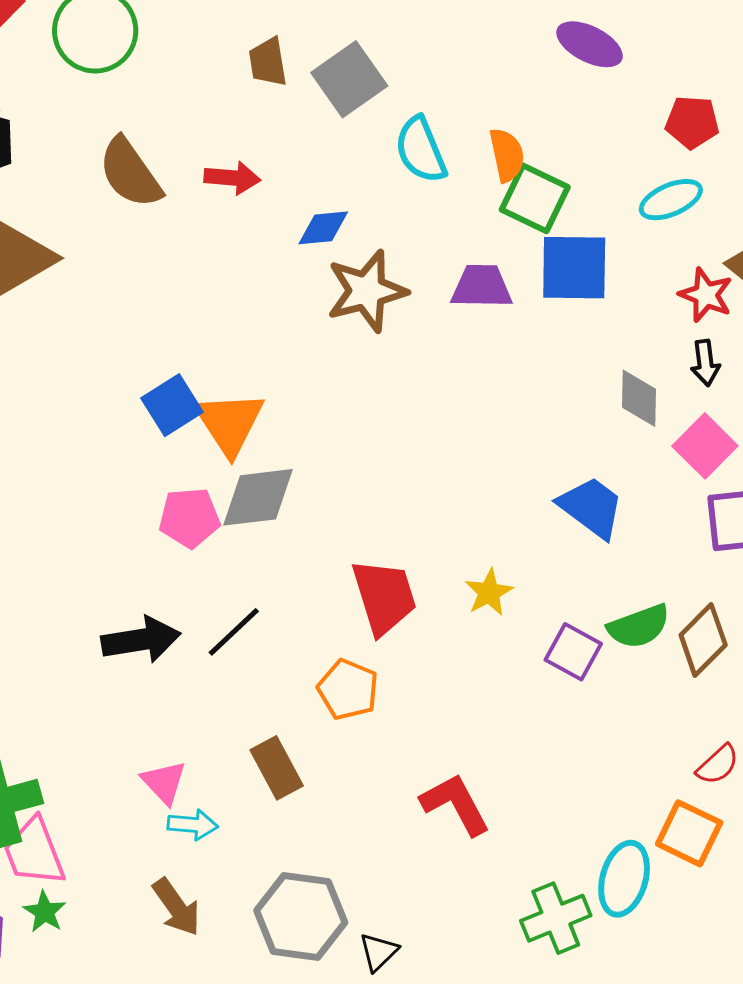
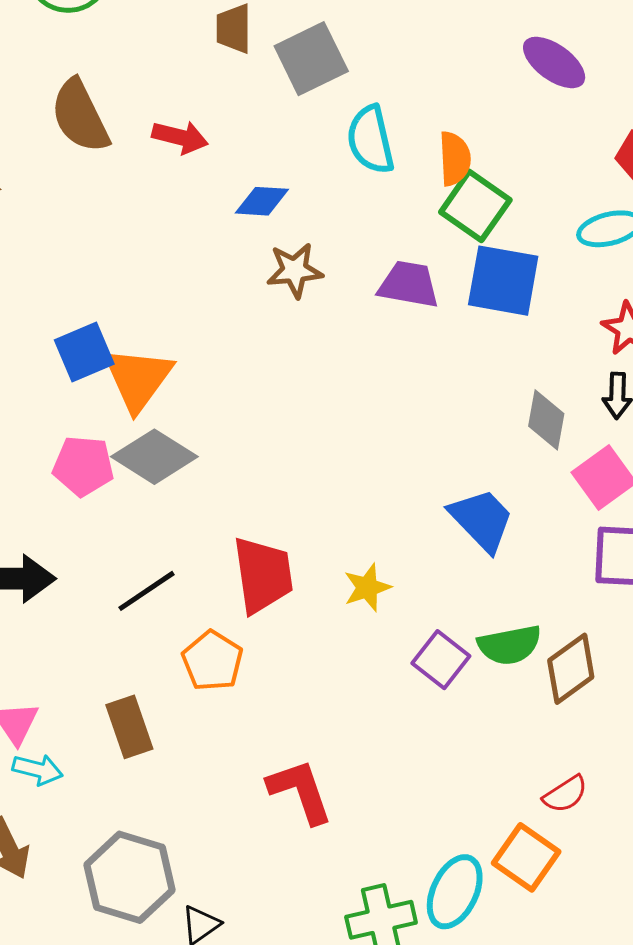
brown star: (367, 291) -> (295, 270), size x0.7
gray diamond: (258, 497) -> (154, 457), turned 30
black line: (234, 632) -> (147, 591), moved

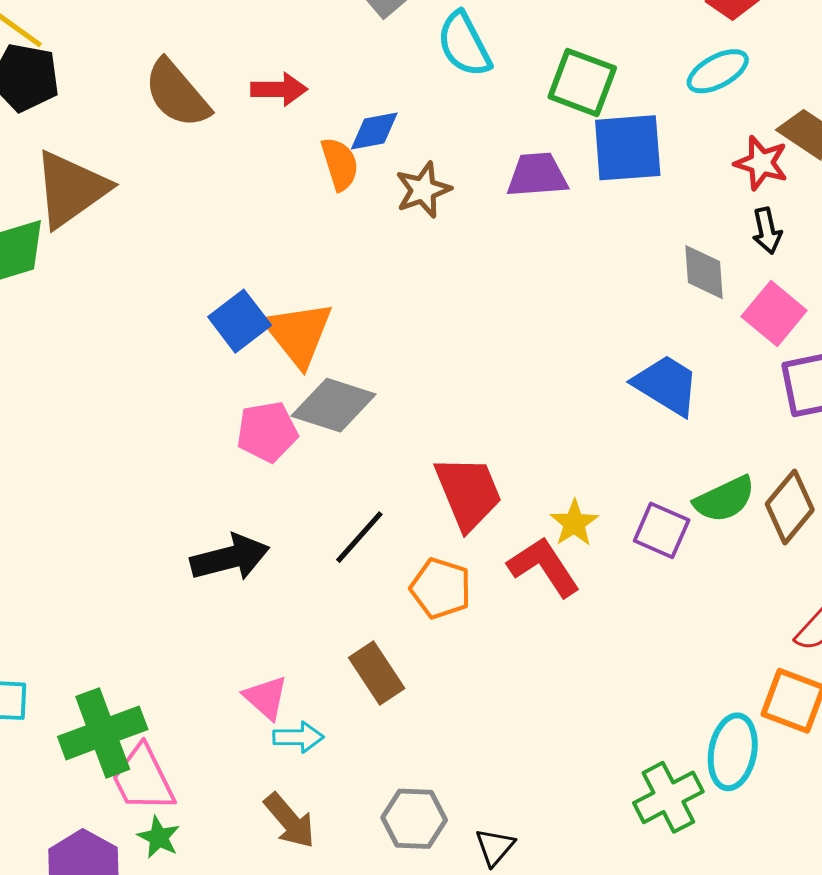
orange semicircle: (455, 159) -> (340, 164), moved
yellow star: (367, 588) -> (574, 523), moved
red L-shape: (300, 791) -> (544, 567), moved
gray hexagon: (130, 877) -> (414, 819), size x0.7

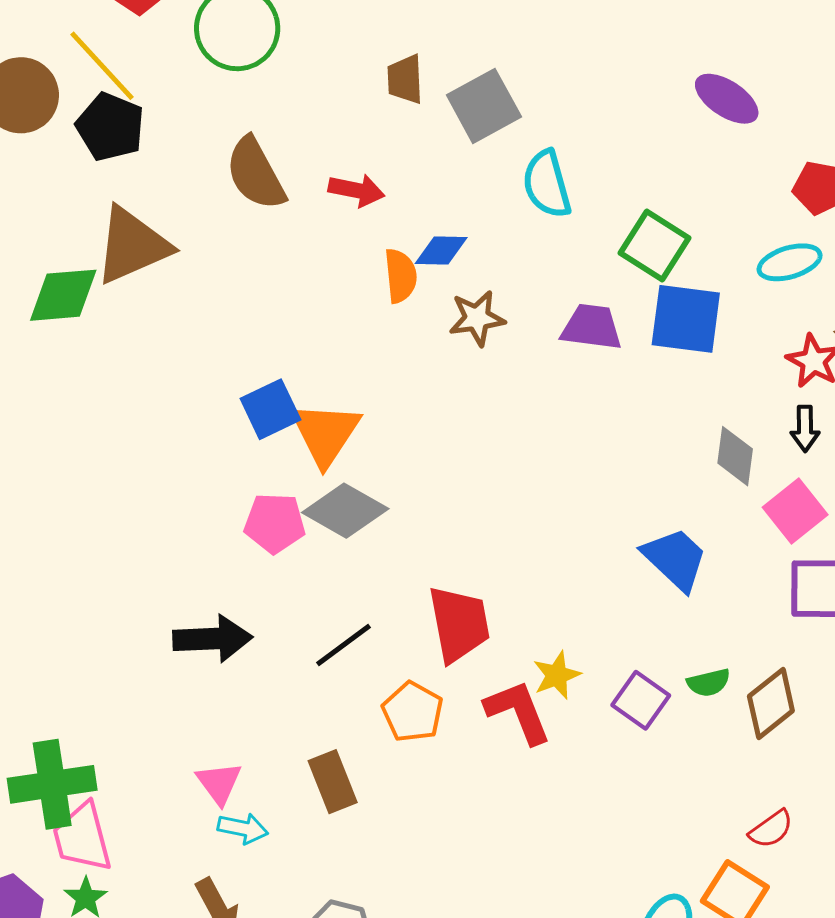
green semicircle: (724, 499) -> (709, 683), size x0.7

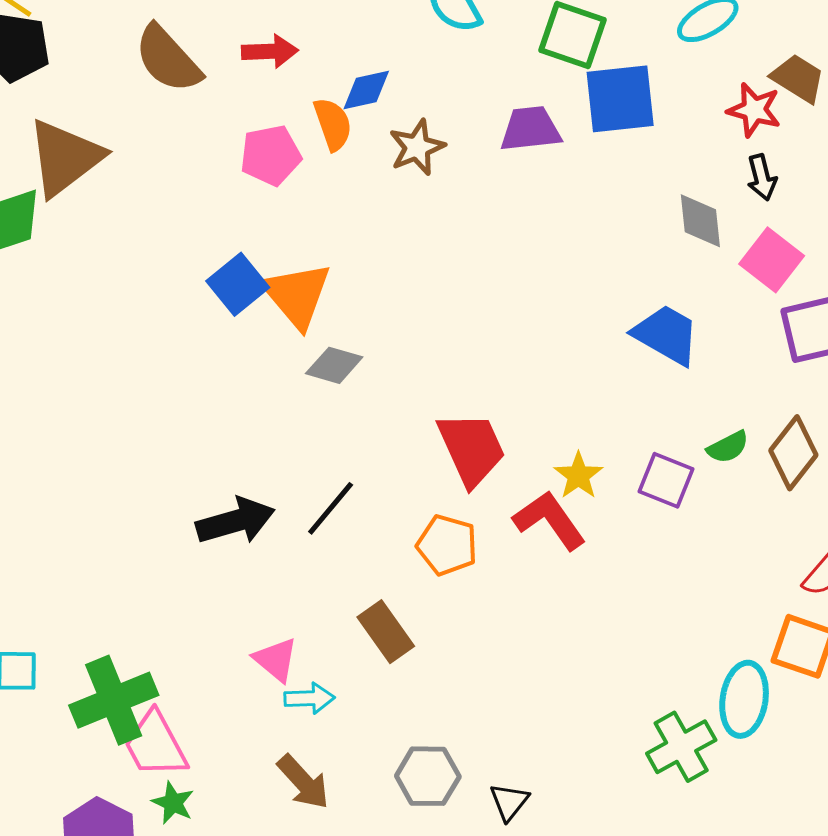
gray diamond: (345, 511) -> (334, 365), size x0.7
pink pentagon: (275, 523) -> (271, 155), moved
black line: (344, 645) -> (331, 508), moved

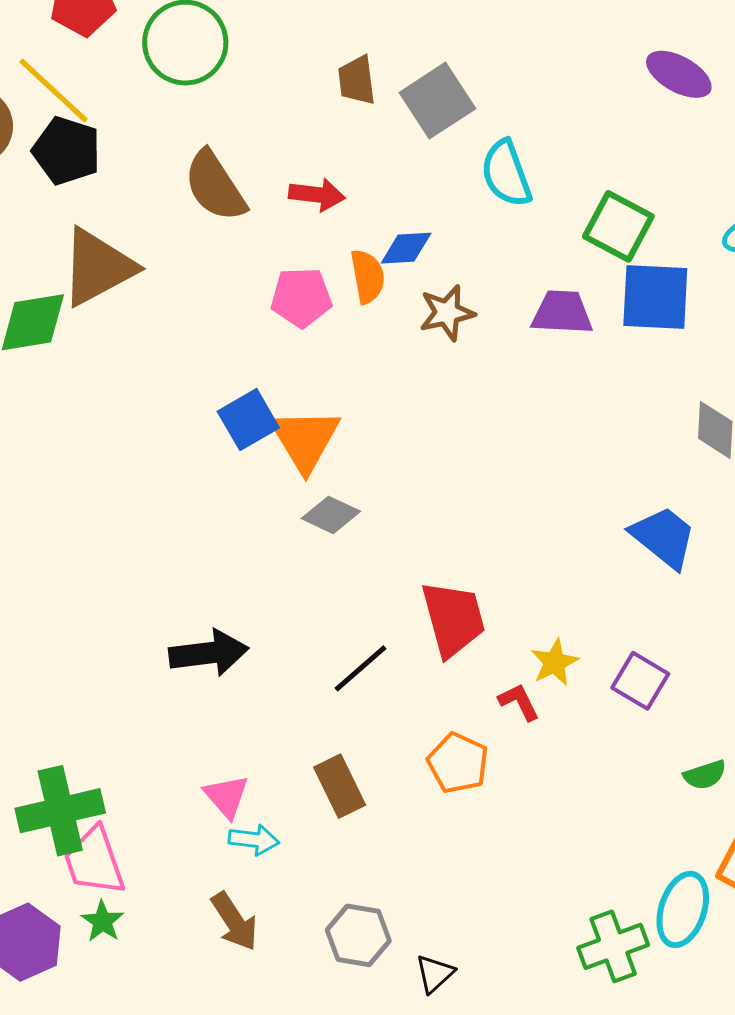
green semicircle: (728, 447) -> (705, 775), moved
black line: (331, 508) -> (360, 668), moved
red L-shape: (550, 520) -> (519, 702), size x0.6
orange pentagon: (447, 545) -> (458, 763), moved

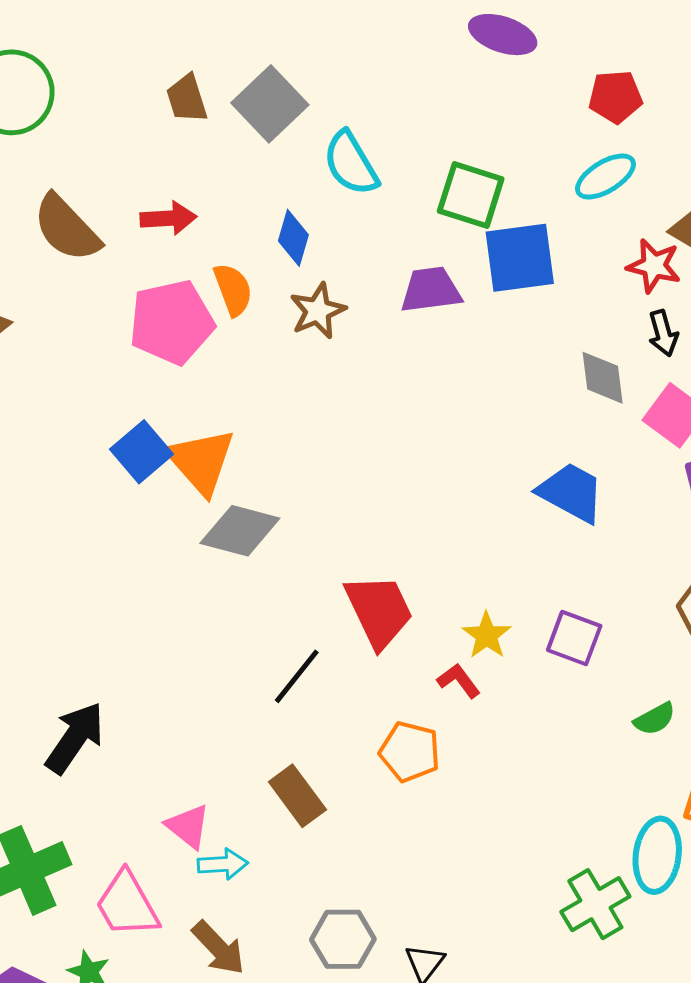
blue diamond: (406, 248) -> (293, 238), moved, turned -60
pink pentagon: (301, 297) -> (172, 322), size x1.4
gray diamond: (331, 515) -> (240, 531), size x1.4
black arrow: (209, 653) -> (75, 738), moved, turned -38
pink trapezoid: (94, 861) -> (127, 904), moved

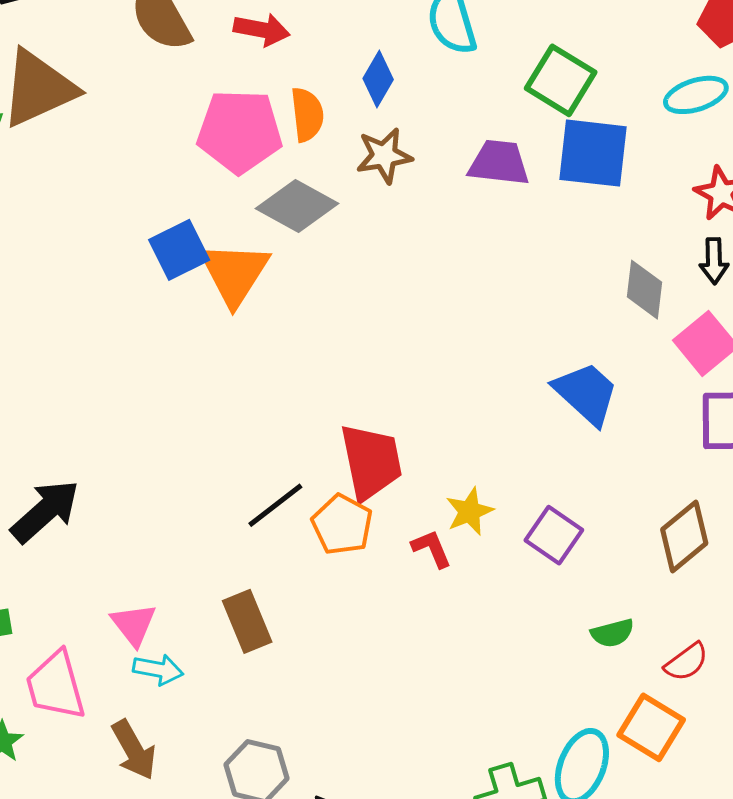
gray diamond: (240, 531) -> (297, 206), moved
orange pentagon: (410, 752) -> (342, 525), moved

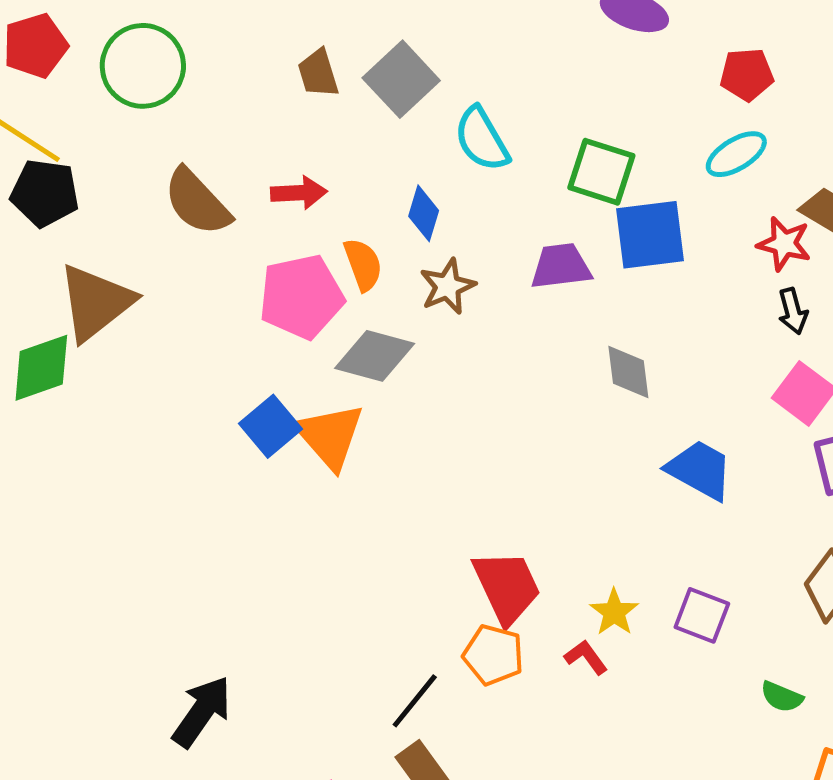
gray diamond: (644, 290) -> (628, 372), moved
black line: (275, 505) -> (415, 701), moved
green semicircle: (612, 633) -> (782, 697), turned 51

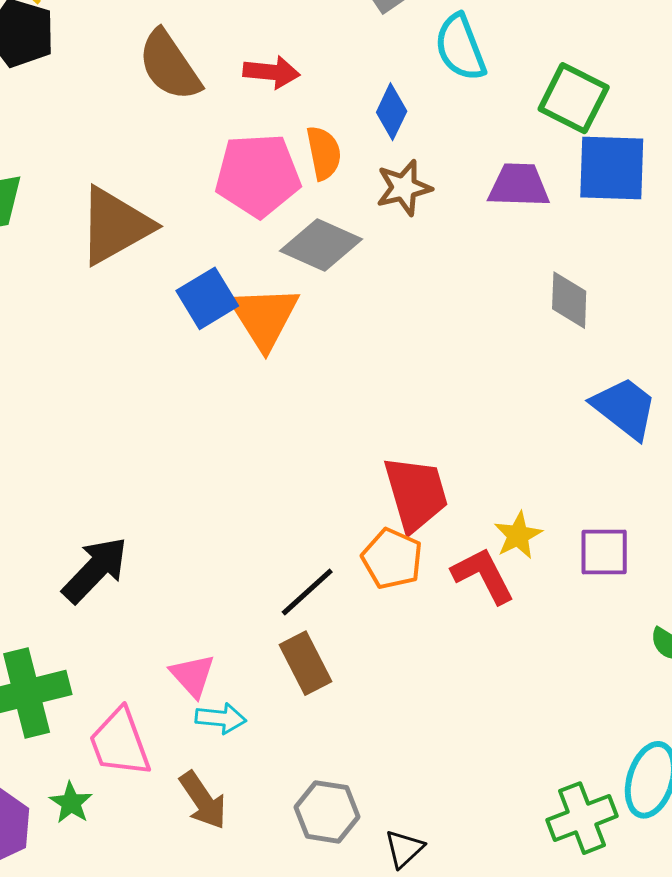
brown triangle: (96, 302) -> (115, 226), moved
purple square: (702, 615) -> (604, 552), turned -30
red L-shape: (586, 657) -> (483, 575), size x1.5

